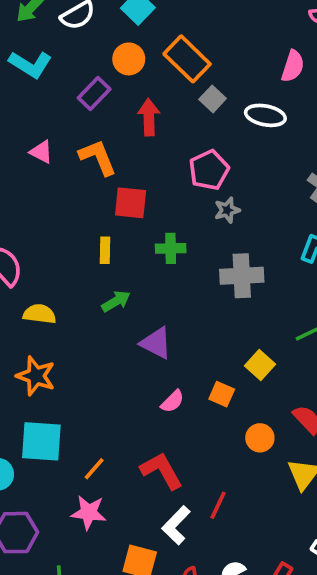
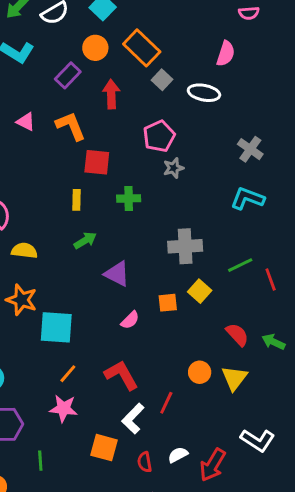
gray cross: (242, 276) -> (185, 246), moved
orange square: (222, 394) -> (168, 303), moved, turned -30
orange circle: (260, 438) -> (200, 372), moved
cyan square: (41, 441) -> (56, 327), moved

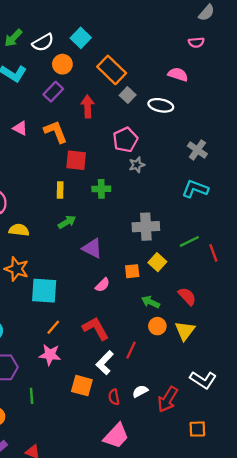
orange circle: (95, 48) -> (62, 64), moved
pink semicircle: (226, 54) -> (178, 74), turned -90
green arrow: (273, 342) -> (151, 302), moved

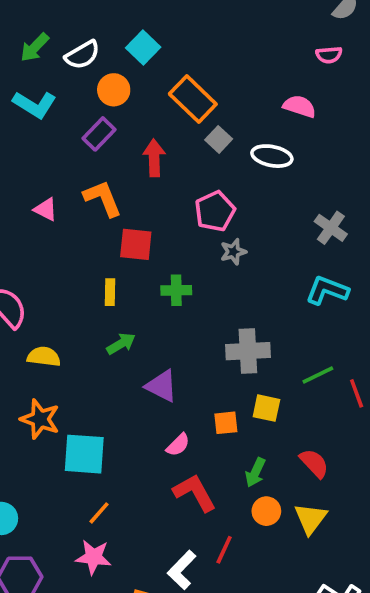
pink triangle: (20, 128) -> (46, 209), moved
yellow square: (157, 262) -> (266, 408), turned -30
green arrow: (151, 302) -> (255, 472), turned -90
red L-shape: (96, 328) -> (195, 493), moved

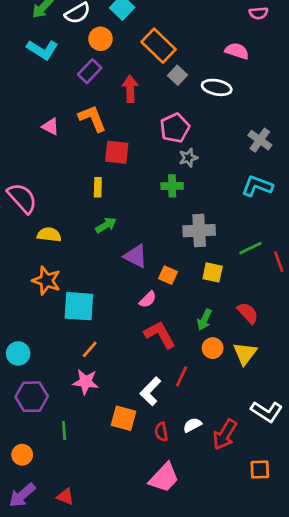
green cross: (176, 290) -> (172, 186), moved
orange square: (226, 423) -> (168, 275), moved, turned 30

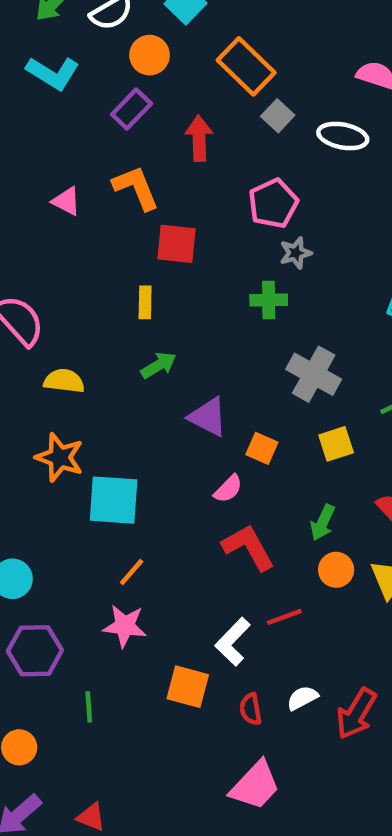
gray cross: (199, 231) -> (314, 374), turned 32
yellow square: (213, 272) -> (336, 444), turned -30
red line: (182, 376) -> (284, 617), turned 45

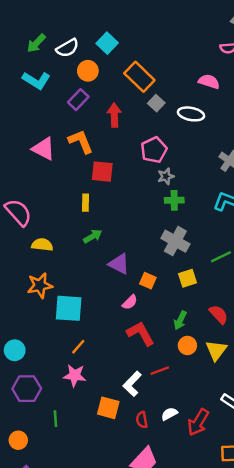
pink triangle: (66, 201) -> (43, 149), size x1.5
green cross: (269, 300) -> (174, 200), moved
orange star: (60, 457) -> (40, 285), turned -30

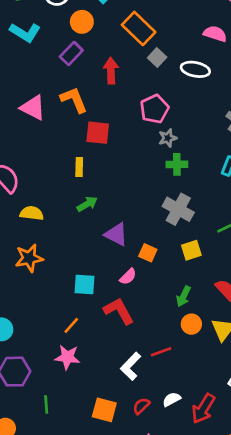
cyan square: (69, 308) -> (84, 284), moved, size x0.7
red L-shape: (141, 333) -> (119, 311), moved
orange square: (108, 408) -> (104, 410), moved
red semicircle: (142, 420) -> (141, 406), turned 56

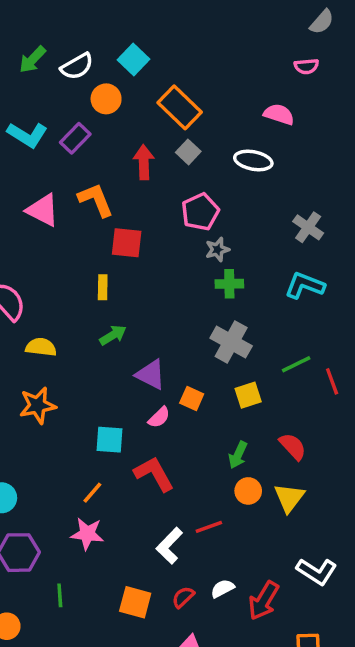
cyan L-shape: (25, 32) -> (27, 135), moved
purple rectangle: (71, 54) -> (75, 138), moved
gray square: (157, 57) -> (188, 152), moved
pink semicircle: (128, 277) -> (159, 417), moved

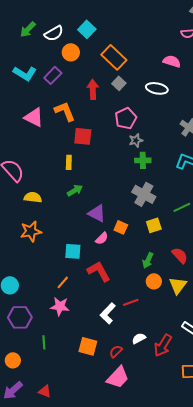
red semicircle: (183, 597) -> (116, 351), moved

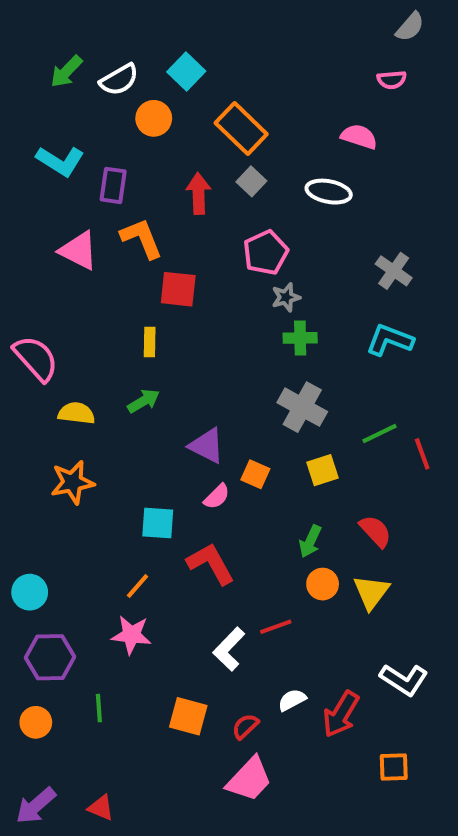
purple rectangle: (53, 75) -> (113, 185), moved, turned -36
green arrow: (75, 190) -> (144, 401), moved
orange circle: (13, 360) -> (36, 722), moved

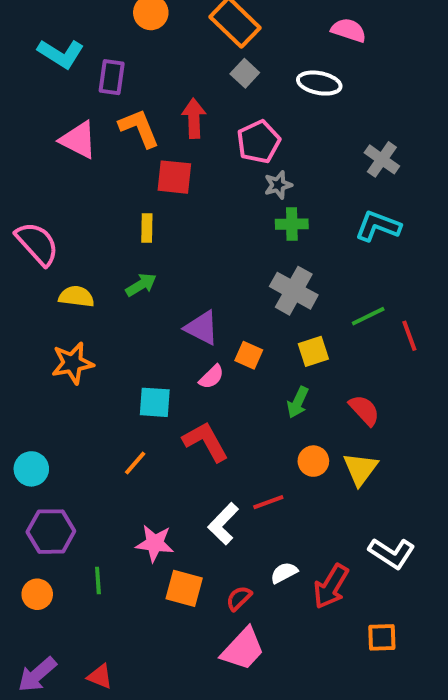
red arrow: (198, 194) -> (194, 118), moved
green arrow: (310, 541) -> (298, 402), moved
pink star: (131, 635) -> (155, 543), moved

